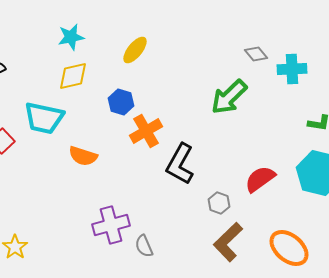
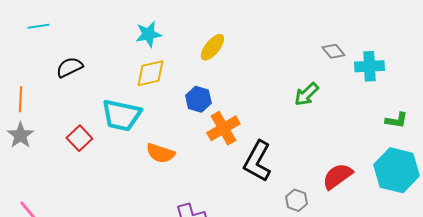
green arrow: (229, 97) -> (306, 94), size x0.7

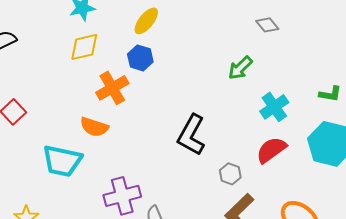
cyan cross: (369, 66) -> (274, 107), moved, turned -32
blue hexagon: (198, 99) -> (140, 58), moved
cyan trapezoid: (121, 115) -> (62, 161), moved
orange cross: (223, 128) -> (112, 88), moved

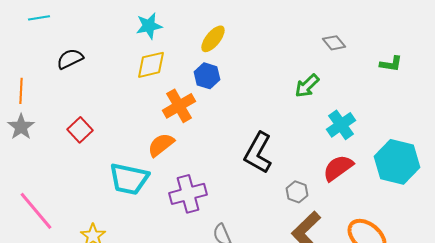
green L-shape: (330, 94) -> (391, 64), moved
orange semicircle: (94, 127) -> (161, 145), turned 124
purple cross: (122, 196) -> (188, 194), moved

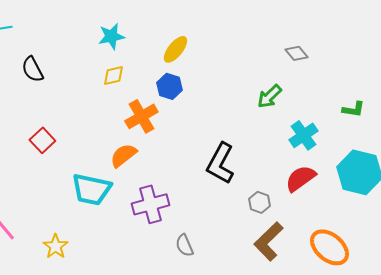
black semicircle: (70, 59) -> (32, 69), turned -92
green L-shape: (391, 64) -> (353, 109), moved
yellow diamond: (151, 65) -> (113, 75), size x0.7

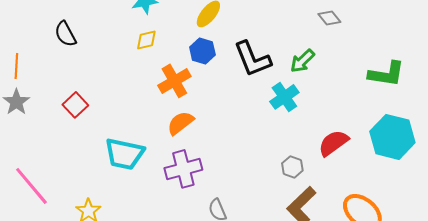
green L-shape: (353, 109) -> (386, 74), size x1.6
cyan cross: (303, 135) -> (284, 97), moved
orange semicircle: (123, 155) -> (180, 123), moved
black L-shape: (220, 163) -> (252, 59), moved, turned -51

